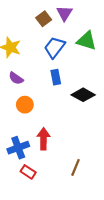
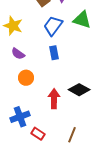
black diamond: (83, 95) -> (79, 90), moved
red arrow: (44, 139) -> (54, 99), moved
red rectangle: (28, 172) -> (38, 134), moved

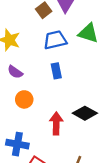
blue trapezoid: (53, 26) -> (55, 40), turned 40
blue cross: (20, 117) -> (17, 144), turned 30

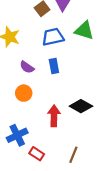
purple semicircle: (15, 72) -> (27, 67), moved
blue cross: (17, 144) -> (17, 135), turned -36

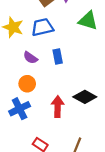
blue trapezoid: (53, 37) -> (42, 27), moved
blue cross: (17, 135) -> (20, 109), moved

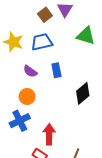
black diamond: (85, 97) -> (83, 93), moved, turned -70
red arrow: (58, 107) -> (49, 134), moved

